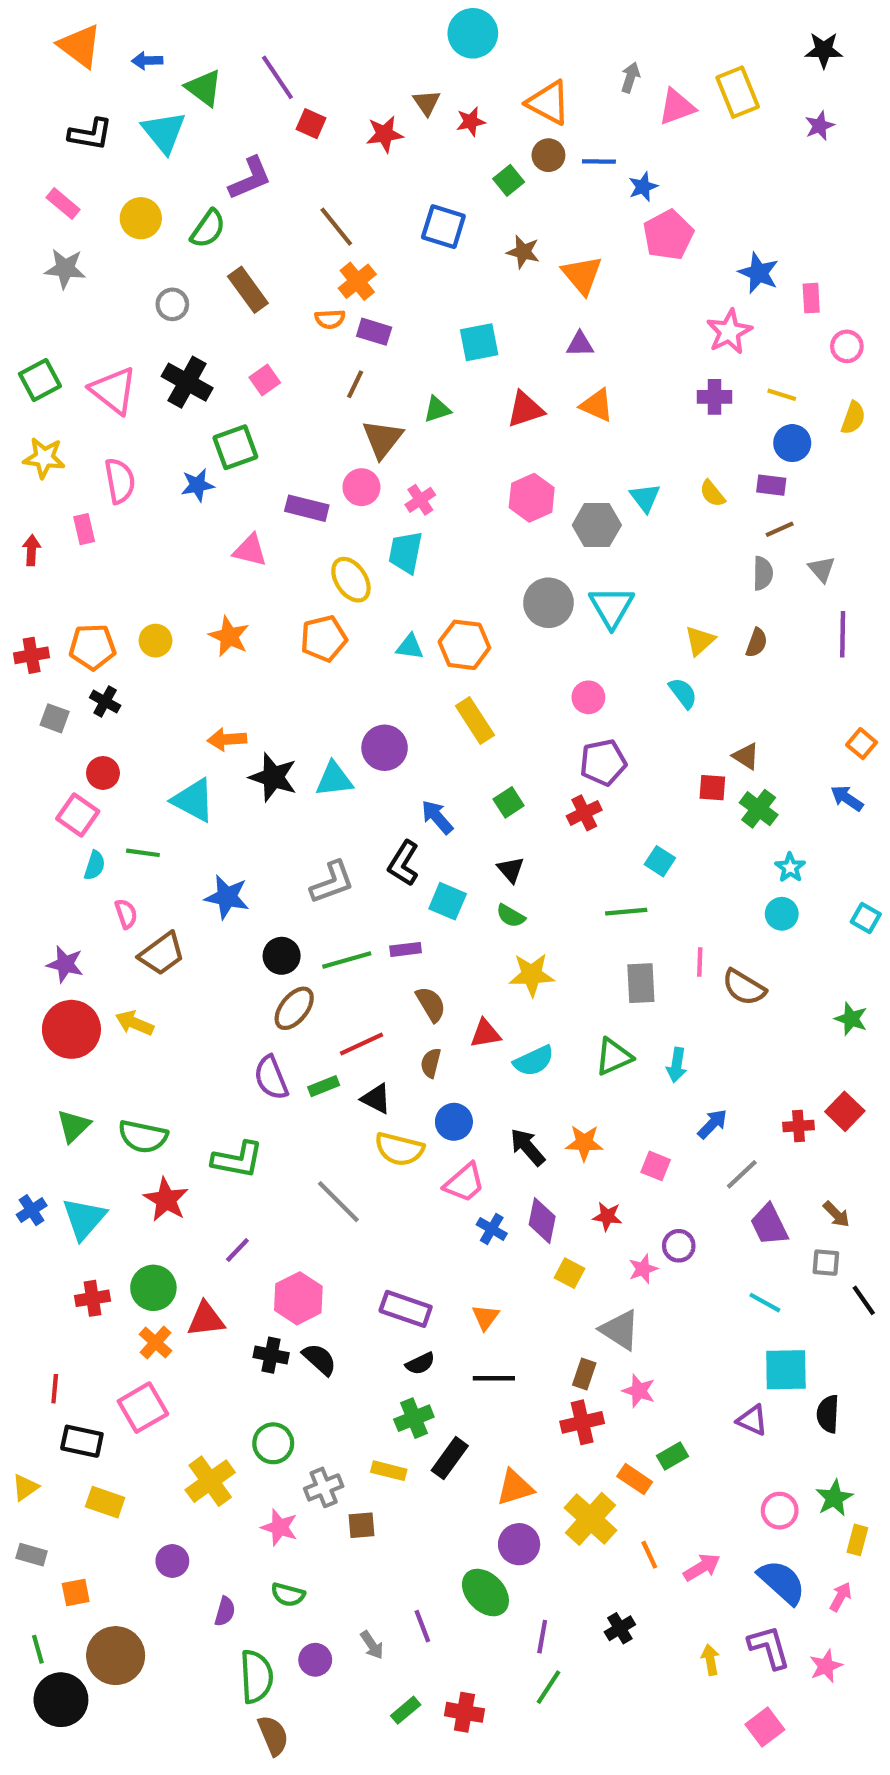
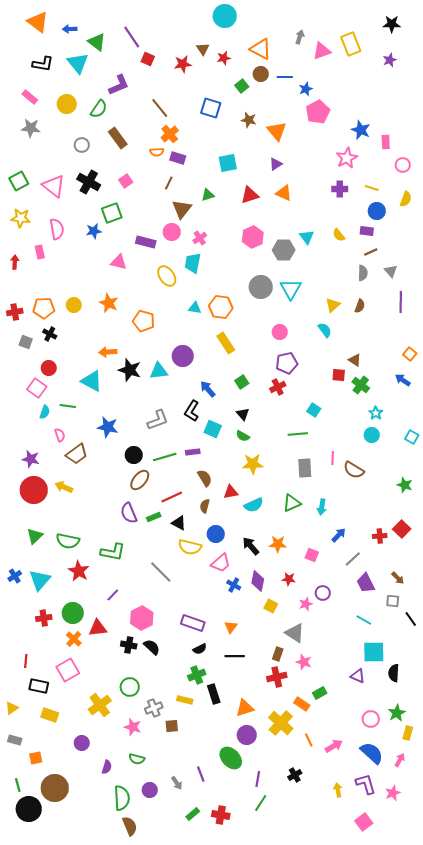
purple triangle: (580, 344) -> (276, 164), turned -32
orange pentagon: (324, 638) -> (144, 321), moved, turned 30
black rectangle: (450, 1458) -> (214, 694), turned -54

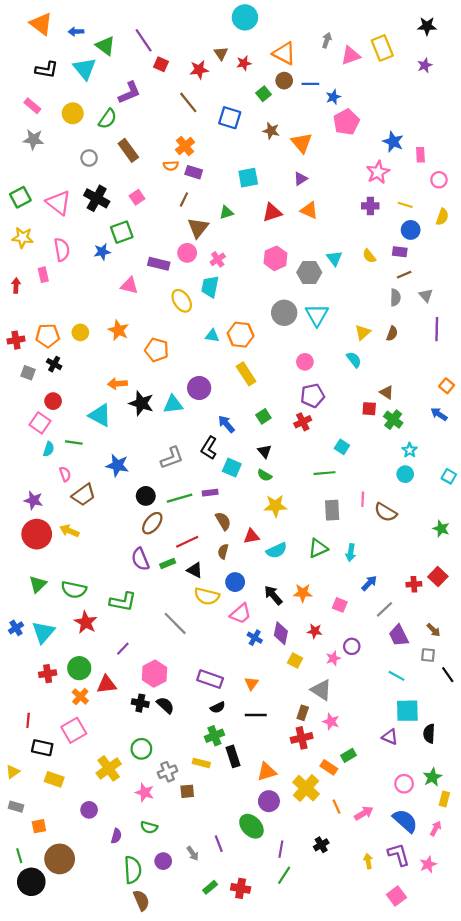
brown line: (160, 108) -> (188, 102), moved

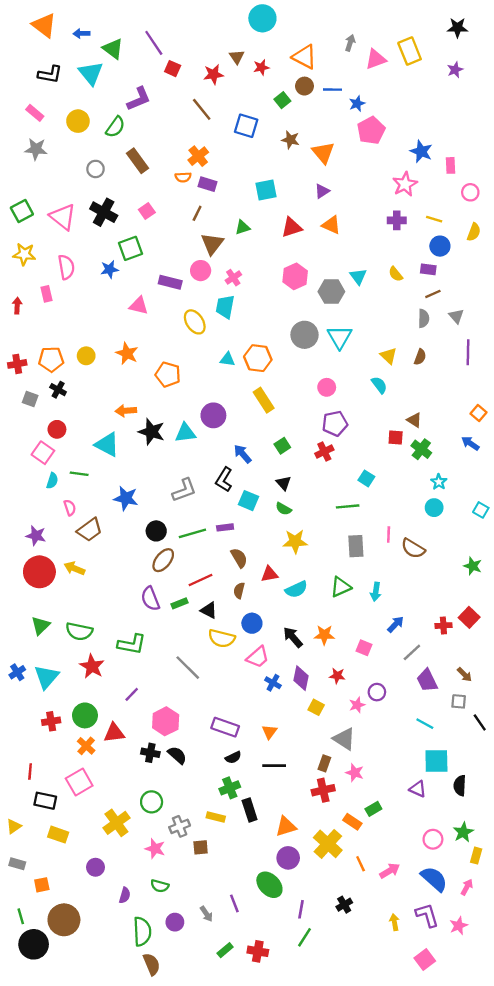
yellow triangle: (363, 332) -> (389, 356), turned -35

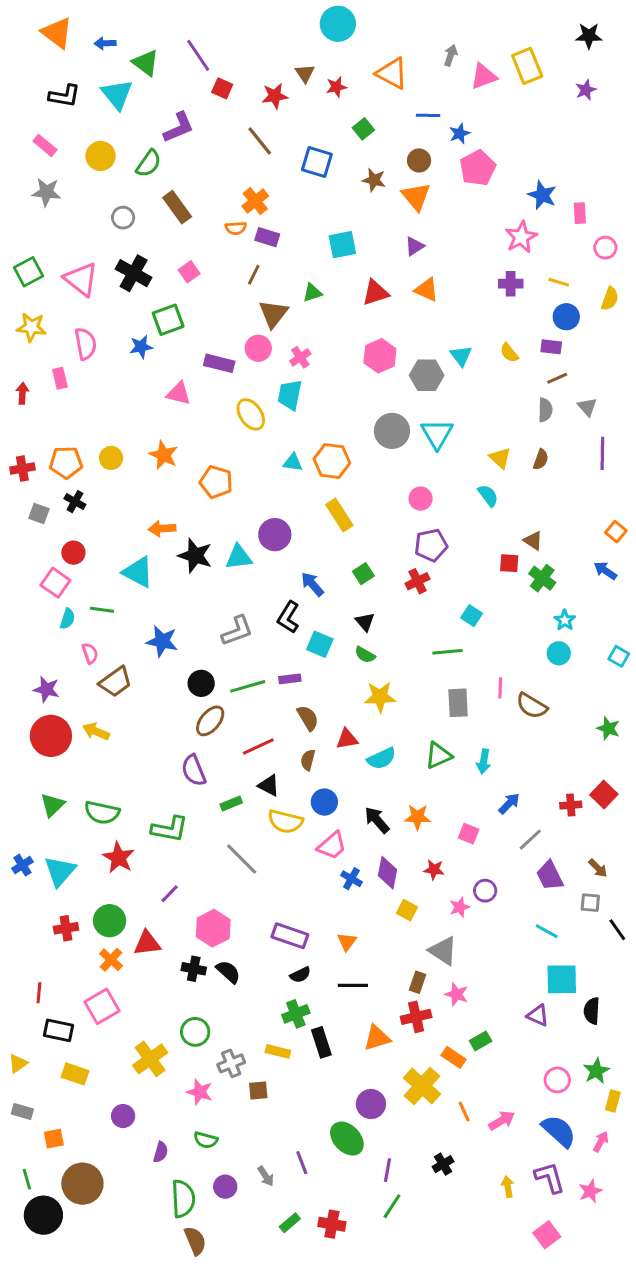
brown circle: (304, 86) -> (419, 160), moved
green rectangle: (180, 603) -> (231, 804), moved
orange triangle: (286, 826) -> (377, 1038), moved

